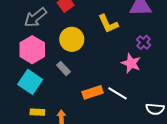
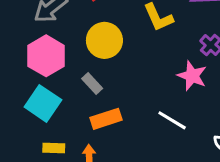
orange rectangle: (93, 92) -> (106, 119), moved

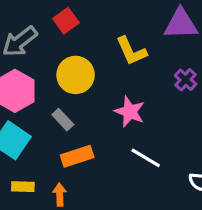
pink star: (192, 76) -> (130, 112), moved

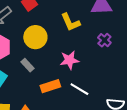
pink star: (130, 112) -> (69, 60), turned -30
orange rectangle: (77, 156) -> (50, 86), moved

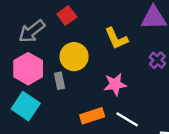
gray rectangle: (27, 65) -> (60, 81), moved, turned 32

